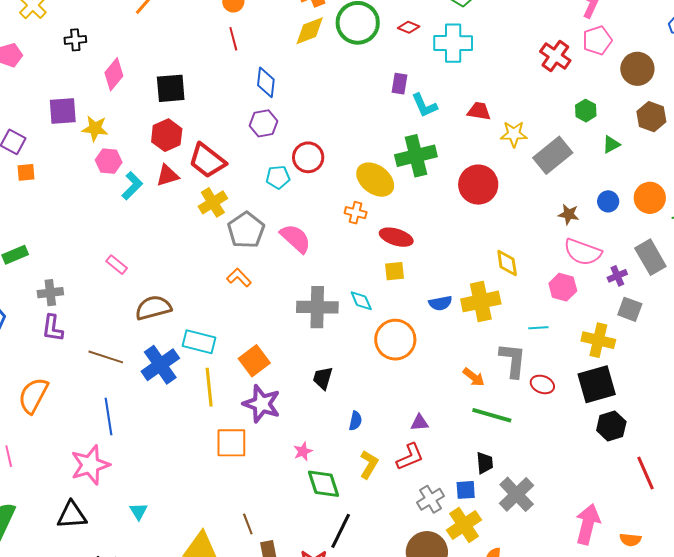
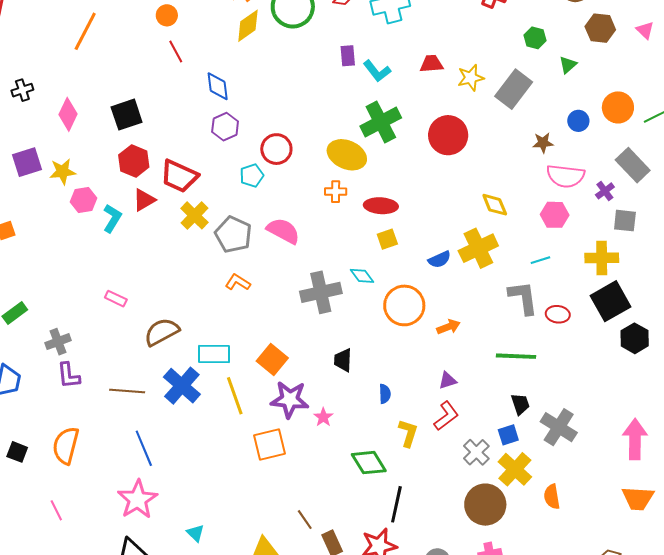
orange arrow: (474, 377) -> (448, 327), moved, turned -45
pink star: (303, 451) -> (323, 417), moved

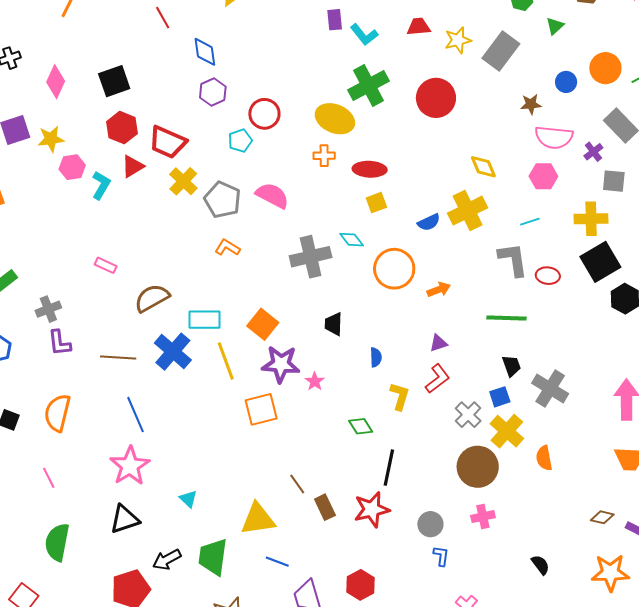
green diamond: (369, 463) -> (361, 426), size x0.7

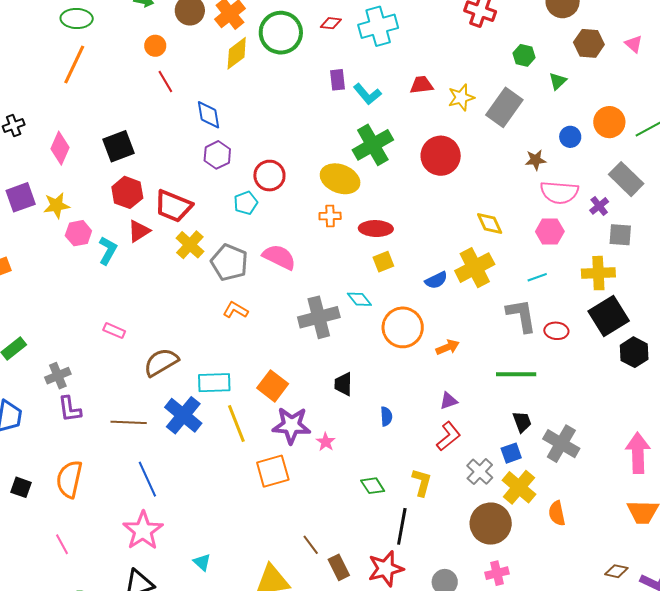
yellow L-shape: (400, 396) -> (422, 482), moved

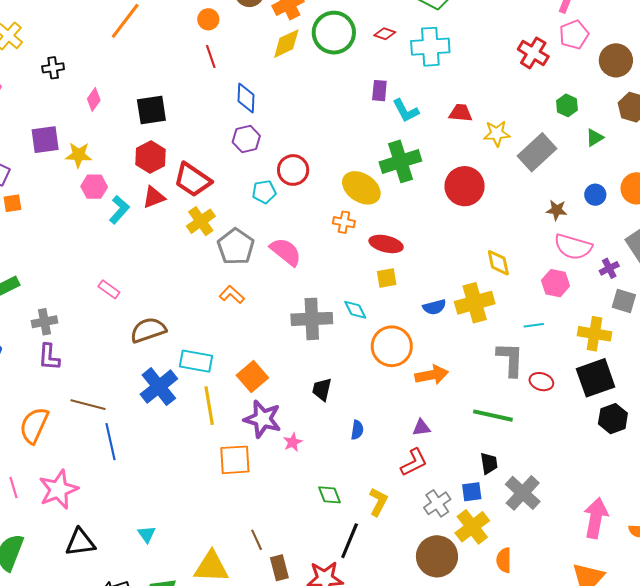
pink diamond: (60, 148) -> (94, 100), size x0.7
orange arrow: (448, 347) -> (432, 375), size x1.4
brown line: (129, 422) -> (88, 405), moved
pink star: (143, 531) -> (58, 489), moved

